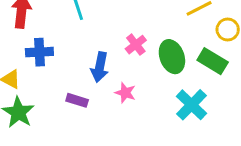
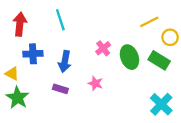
blue arrow: (100, 67) -> (65, 61), moved
cyan cross: (192, 105) -> (161, 104), moved

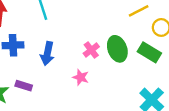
pink cross: (103, 48) -> (91, 50), moved
purple rectangle: (60, 89) -> (24, 86), moved

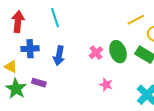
pink star: (81, 77) -> (106, 85), moved

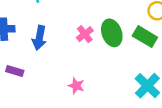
pink star: (106, 85) -> (76, 86), moved

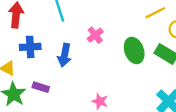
pink cross: (85, 34) -> (95, 35), moved

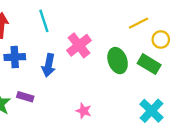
pink cross: (95, 35) -> (79, 45), size x1.5

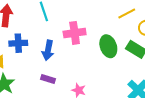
pink cross: (79, 45) -> (75, 33), turned 30
purple rectangle: (25, 97) -> (48, 79), moved

